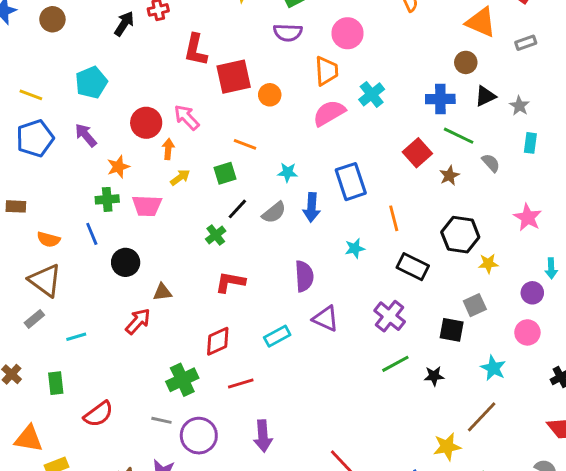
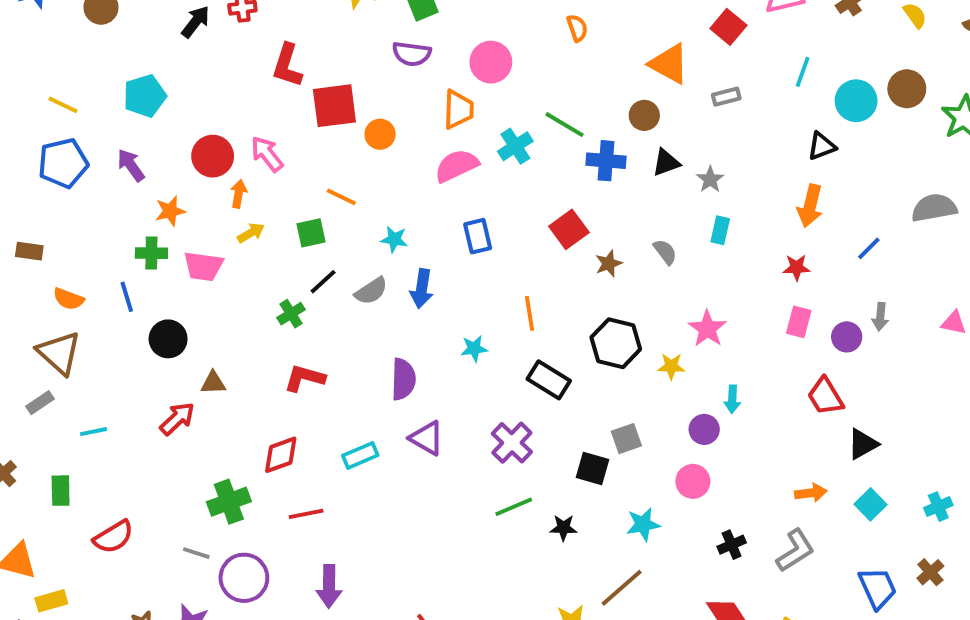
green line: (459, 136) -> (564, 125), moved
blue rectangle: (351, 182) -> (478, 236), moved, size x0.7
yellow star: (488, 263) -> (671, 366), moved
cyan star: (493, 368) -> (643, 524), turned 30

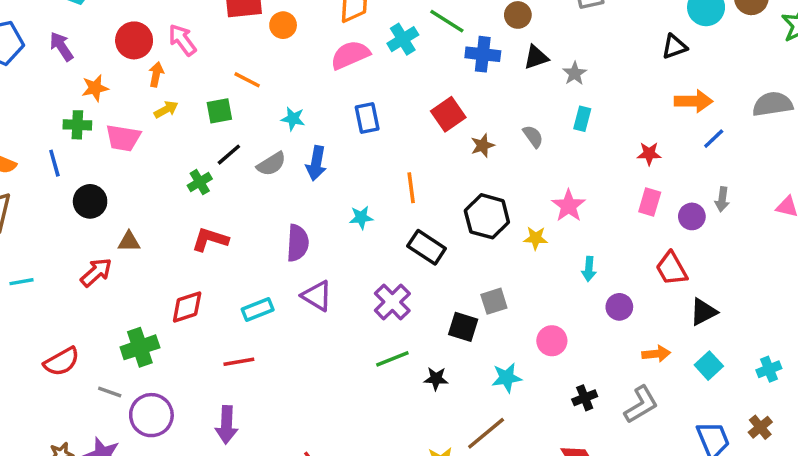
orange arrow: (810, 206) -> (694, 101), moved, turned -105
purple circle: (704, 429) -> (619, 307), moved
red line: (306, 514) -> (239, 362), moved
red semicircle: (113, 537) -> (62, 362), moved

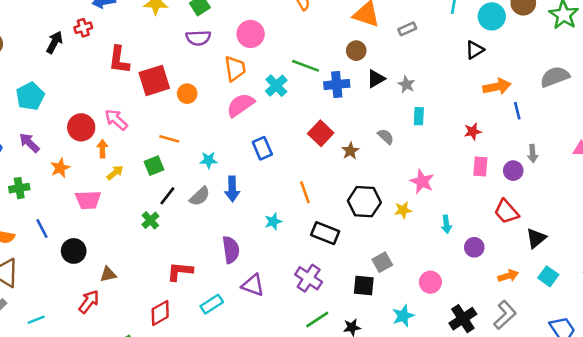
green cross: (77, 125) -> (19, 188), moved
blue line: (714, 139) -> (517, 111), turned -48
red L-shape: (210, 240) -> (180, 271), moved
black cross: (585, 398) -> (463, 319), size x1.5

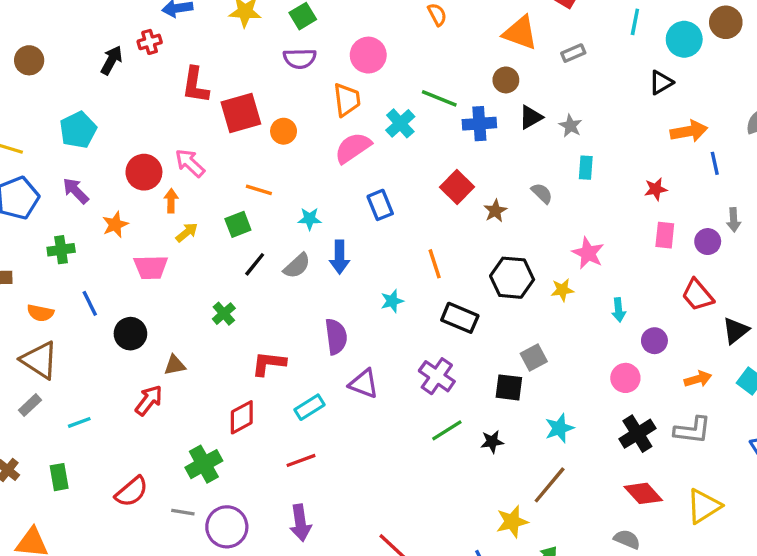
green cross: (150, 220) -> (224, 314), moved
pink circle: (430, 282) -> (625, 378), moved
gray L-shape: (505, 315) -> (692, 430), turned 48

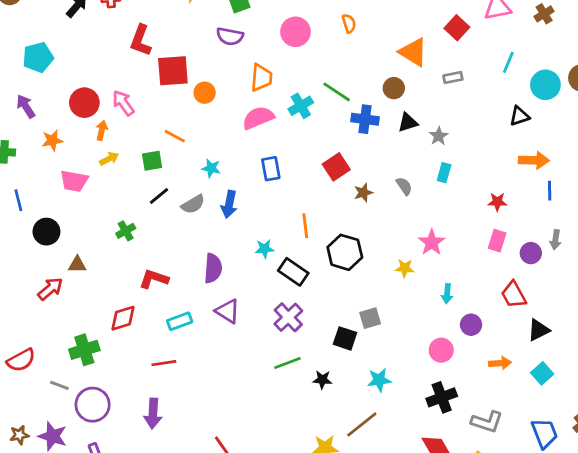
pink circle: (368, 55) -> (295, 32), moved
black hexagon: (512, 278) -> (345, 252), moved
black rectangle: (460, 318) -> (293, 272), moved
gray L-shape: (692, 430) -> (487, 422), moved

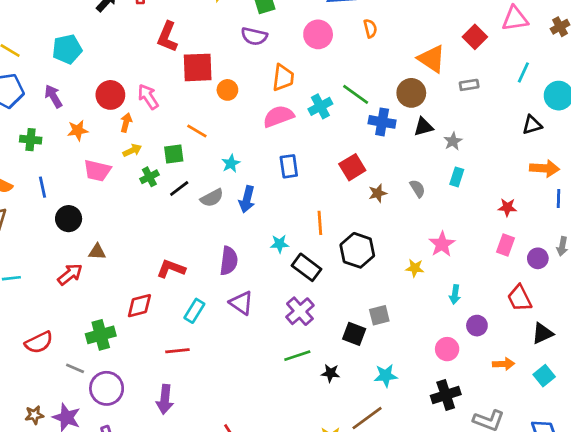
brown circle: (394, 88) -> (411, 93), size x1.4
cyan star: (211, 168) -> (231, 163), turned 30
green cross: (126, 231) -> (149, 177), moved
cyan rectangle: (180, 321) -> (194, 311), turned -40

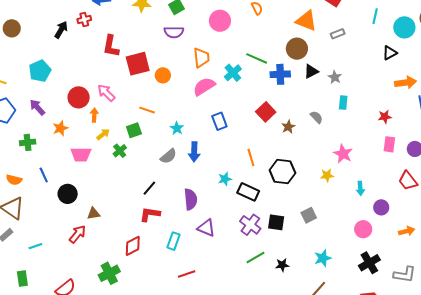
black line: (179, 188) -> (149, 188), moved
black square: (354, 334) -> (276, 222), moved
red line: (177, 351) -> (187, 274), moved

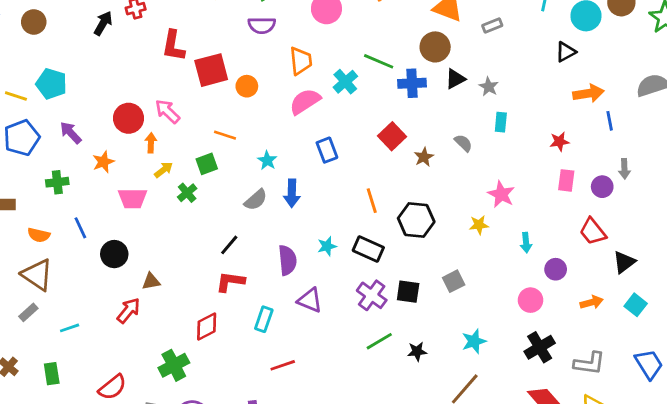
cyan pentagon: (40, 71) -> (51, 84), moved, turned -30
cyan star: (225, 179) -> (327, 246), moved

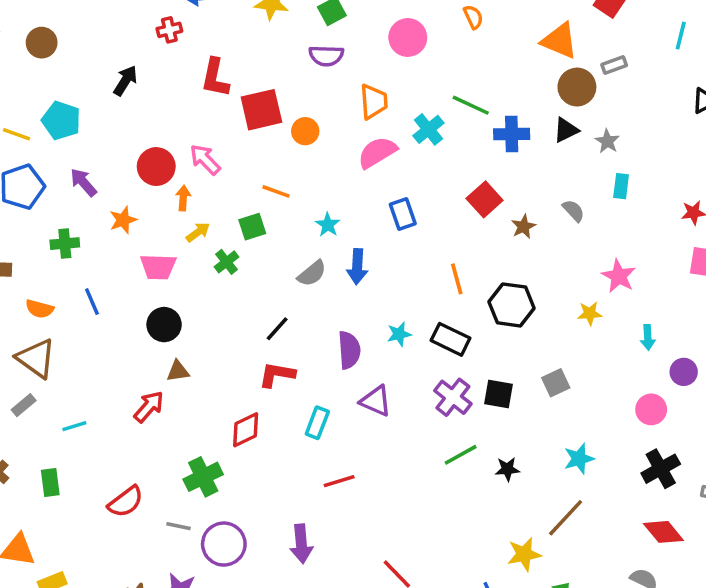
black arrow: (103, 23) -> (125, 81), moved
brown circle: (435, 47) -> (577, 87), moved
black circle: (114, 254) -> (164, 325), moved

